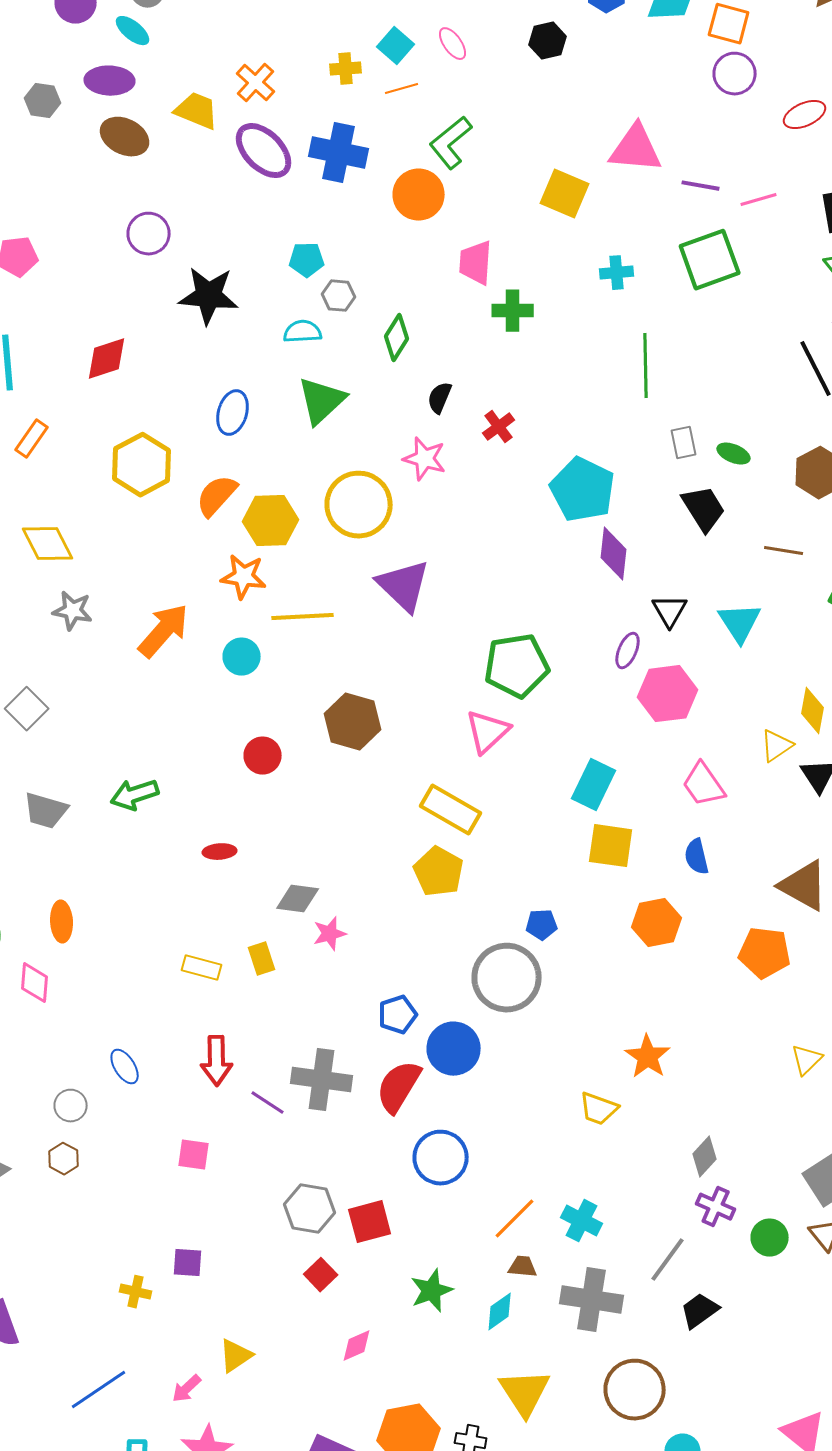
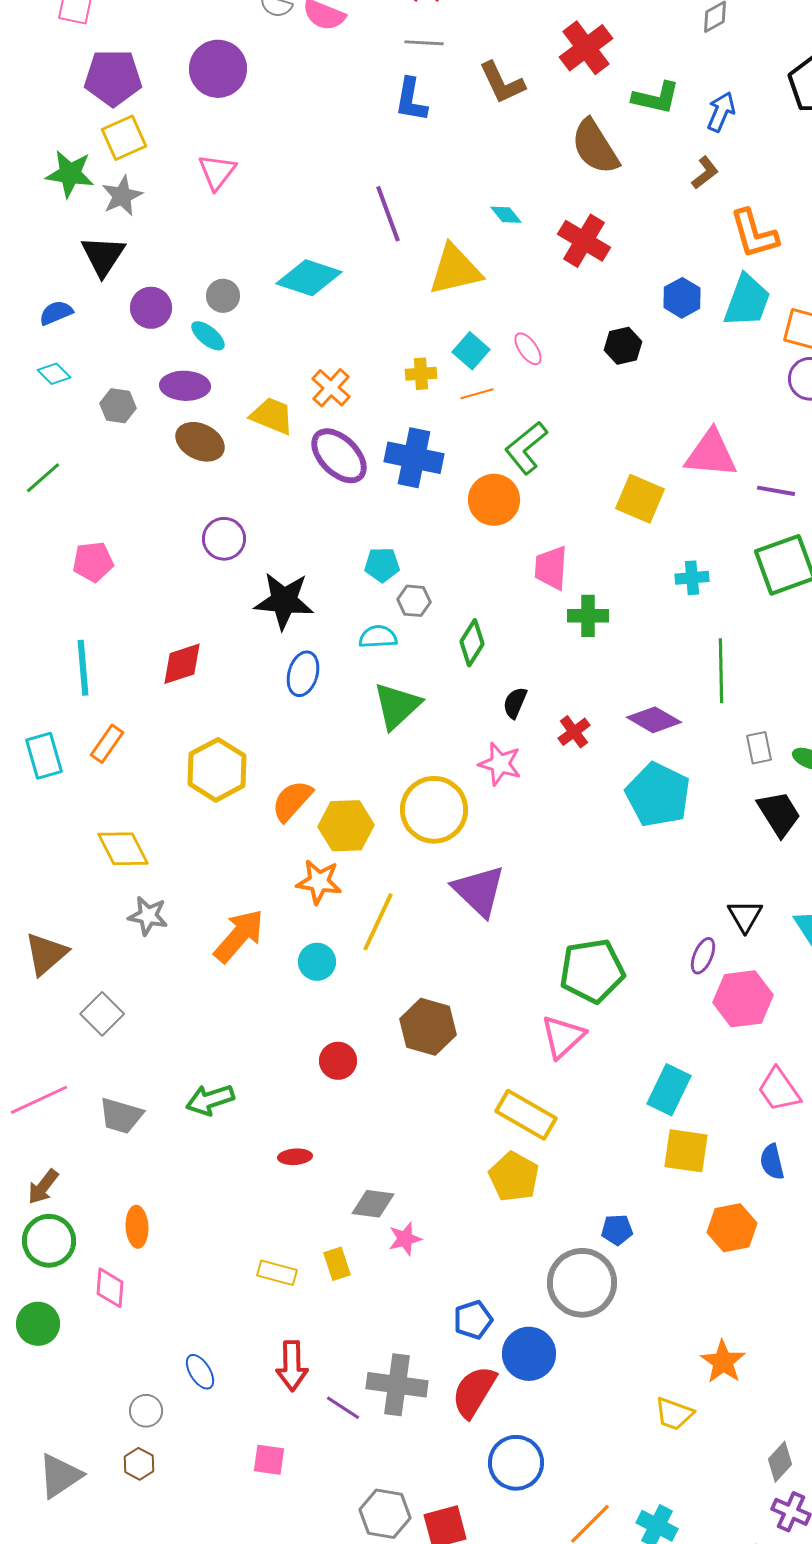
blue ellipse: (233, 413) -> (303, 674), moved
purple diamond: (614, 554) -> (654, 720), moved, turned -66
yellow line: (303, 617) -> (378, 922), turned -62

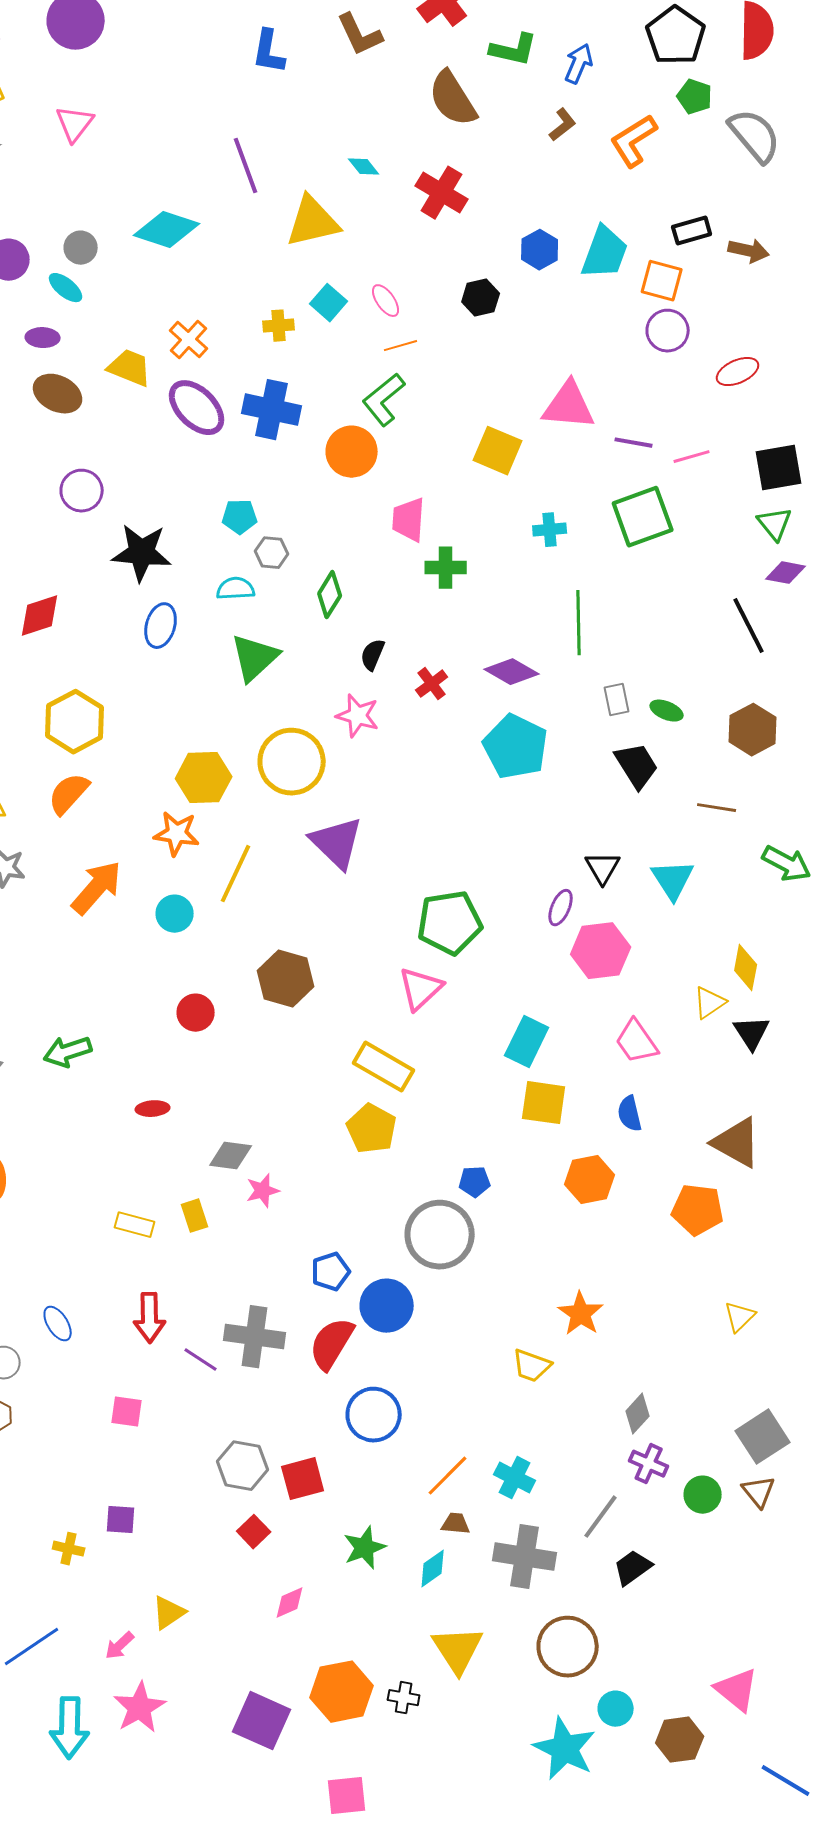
orange L-shape: (754, 234) -> (634, 141), moved, turned 74
purple ellipse: (185, 386) -> (43, 338), size x0.7
orange line: (477, 394) -> (401, 346), moved
orange semicircle: (292, 801) -> (69, 794), moved

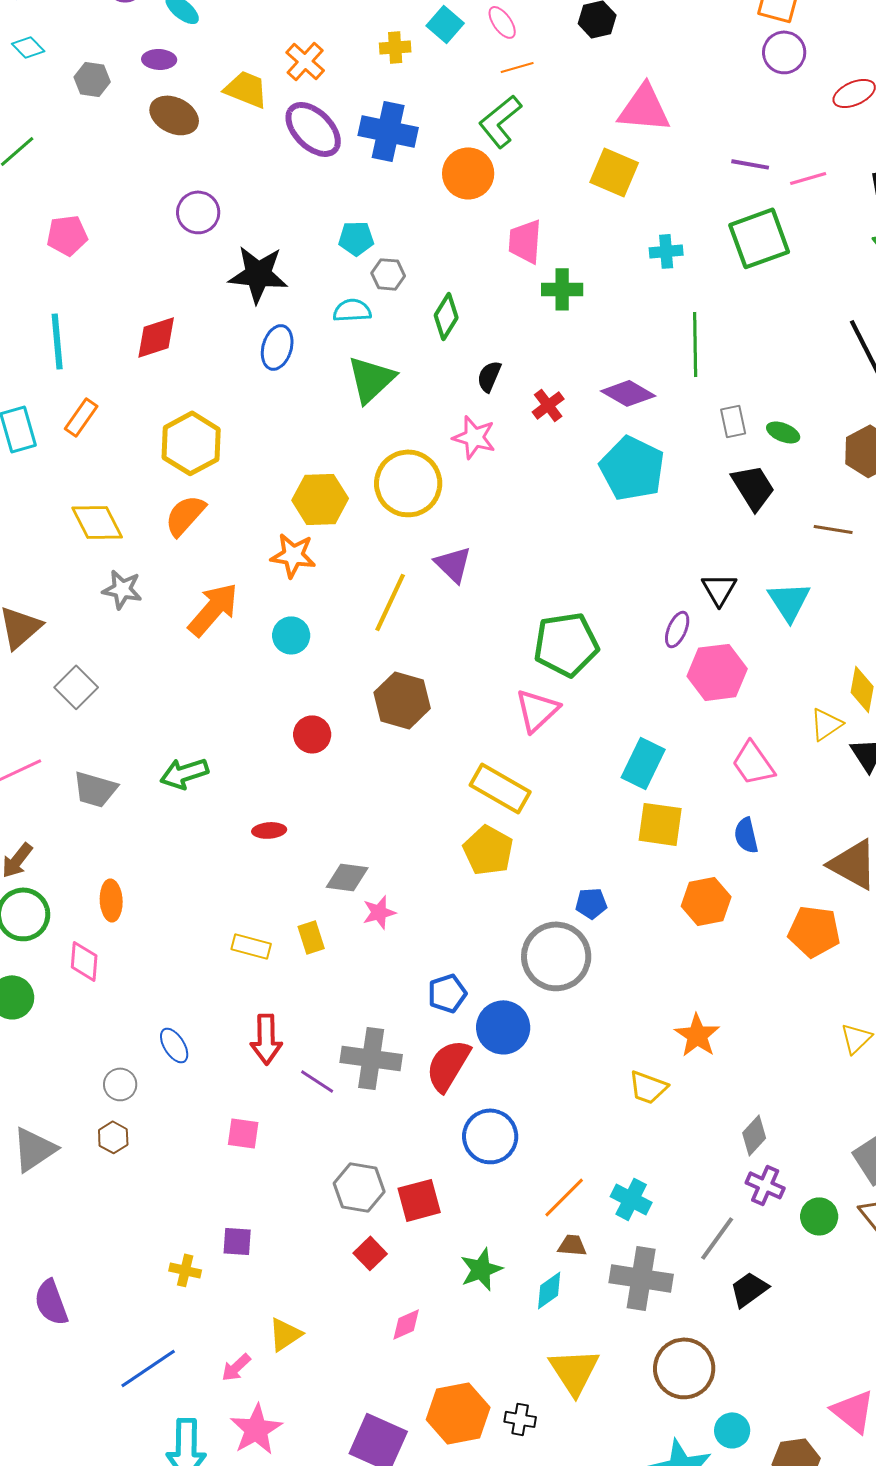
pink triangle: (569, 406) -> (644, 108), moved
purple triangle: (337, 843) -> (453, 564), size x0.7
yellow line: (236, 874) -> (390, 602), moved

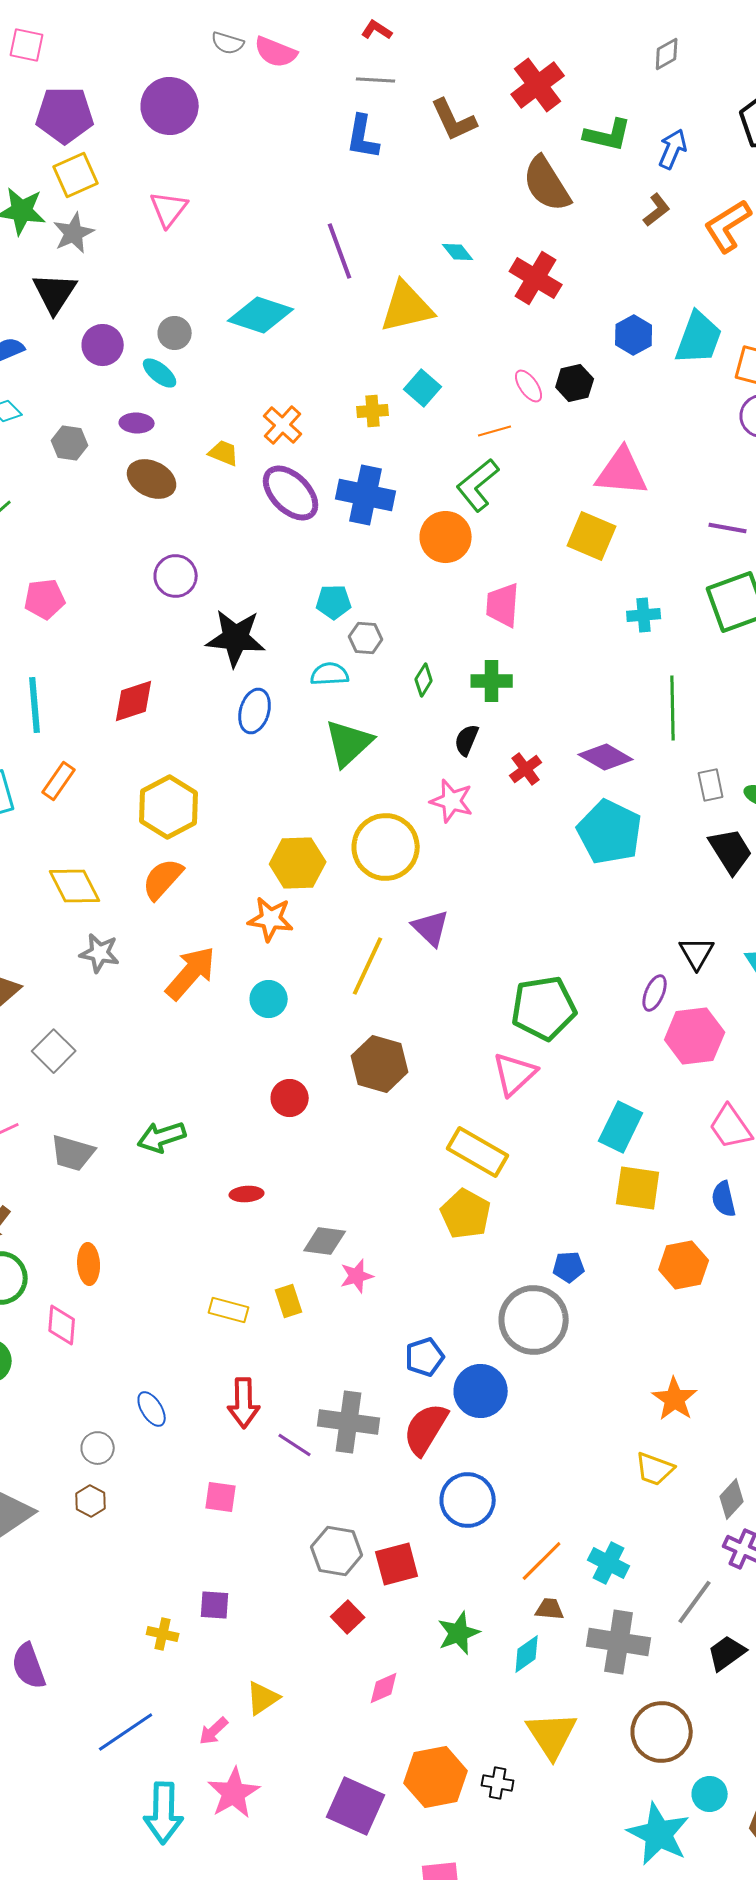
pink ellipse: (502, 22) -> (529, 386), moved
yellow trapezoid: (246, 89) -> (224, 453), size x0.7
green cross: (562, 289) -> (492, 681), moved
green diamond: (446, 316) -> (424, 680), size x0.7
yellow trapezoid: (648, 1087) -> (655, 1469), moved

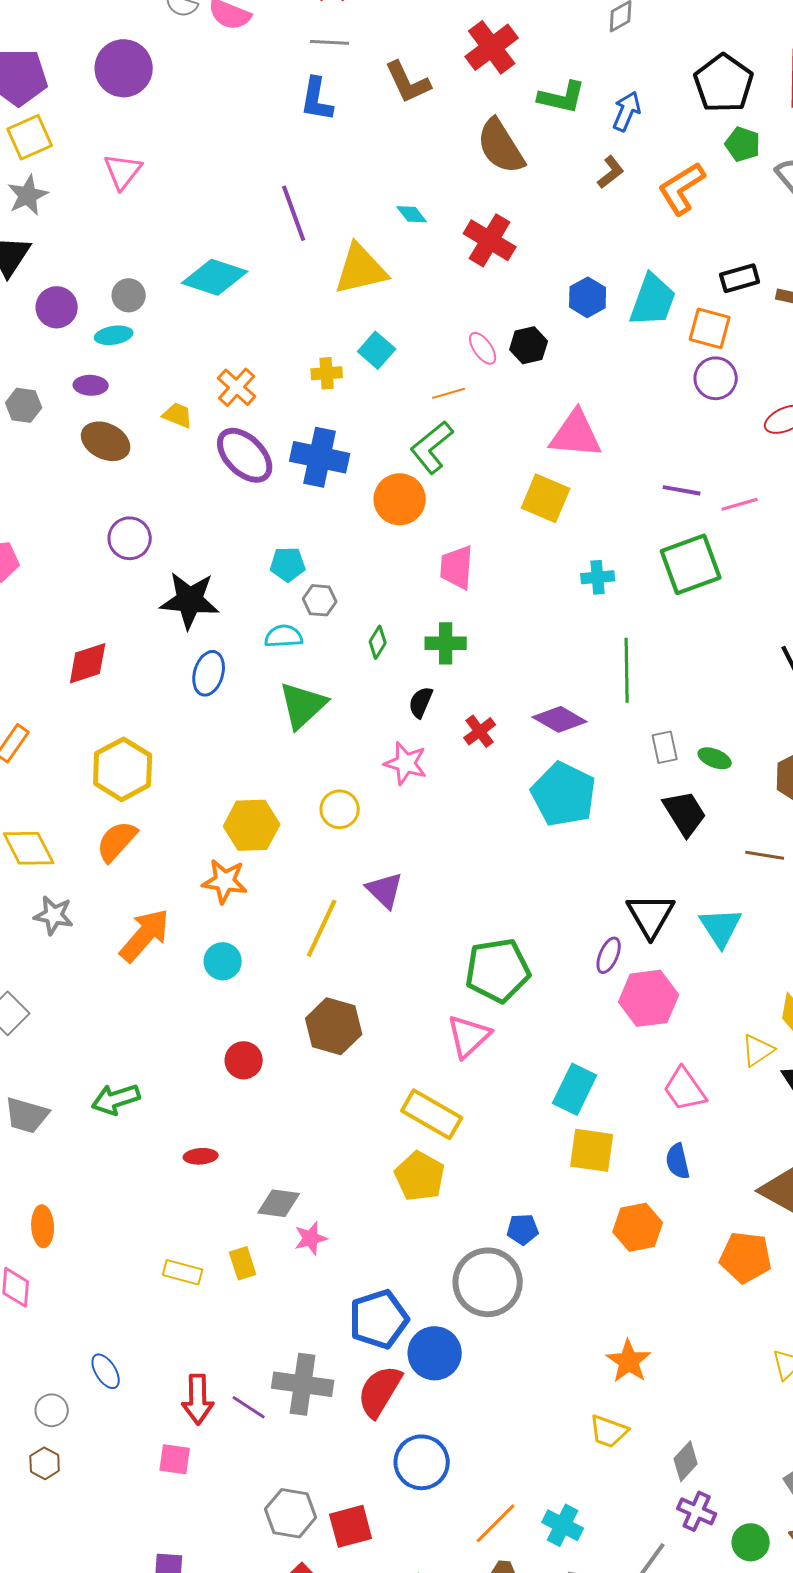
cyan ellipse: (160, 373) -> (114, 335), turned -48
yellow circle: (386, 847) -> (340, 809), size x0.6
black triangle: (697, 953) -> (651, 915), size x1.4
blue pentagon: (425, 1357) -> (379, 1319), size x1.5
red arrow: (244, 1403) -> (198, 1399), moved

